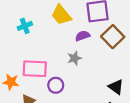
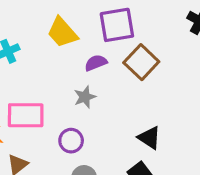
purple circle: (56, 85) -> (71, 141), moved

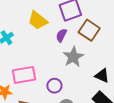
purple semicircle: (96, 63) -> (61, 35), turned -32
gray star: (85, 97) -> (73, 57), moved, size x1.5

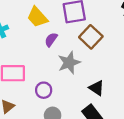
purple semicircle: (61, 35) -> (51, 40), moved

